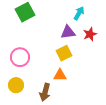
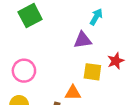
red star: (90, 34) -> (116, 61), moved
yellow square: (64, 53) -> (92, 72), moved, turned 35

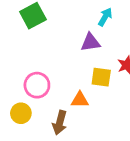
pink circle: (24, 71) -> (37, 85), moved

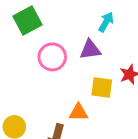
pink circle: (37, 85) -> (52, 57), moved

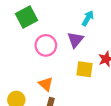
purple triangle: (90, 50) -> (75, 40), turned -42
orange triangle: (78, 112) -> (46, 84), moved, turned 42

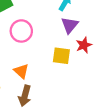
purple triangle: (75, 40) -> (70, 25), moved

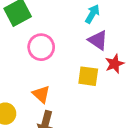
purple triangle: (70, 25) -> (98, 40), turned -36

